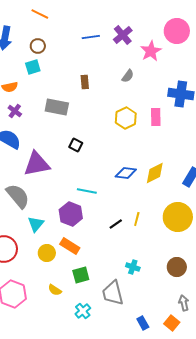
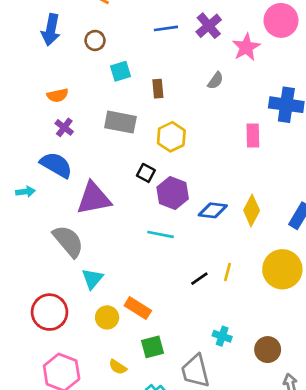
cyan square: (33, 67) -> (120, 71), moved
yellow hexagon: (126, 118) -> (171, 137), moved
yellow diamond: (155, 173) -> (252, 210), turned -35
purple hexagon: (71, 214) -> (173, 193), moved
brown circle: (177, 267) -> (268, 350), moved

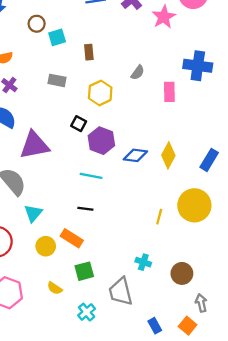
brown circle: (95, 40) -> (37, 24), moved
gray semicircle: (215, 81) -> (138, 73), moved
gray rectangle: (120, 122) -> (57, 80), size x0.7
yellow line: (227, 272) -> (159, 217), moved
black line: (199, 279) -> (85, 209), moved, turned 42

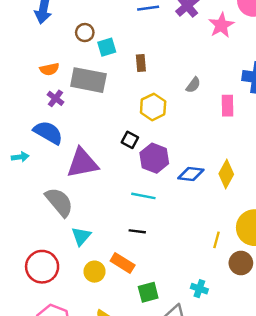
gray rectangle: (57, 80) -> (88, 80), moved, size x1.8
green square: (84, 271) -> (148, 292), moved
brown circle: (182, 273) -> (241, 263), moved

